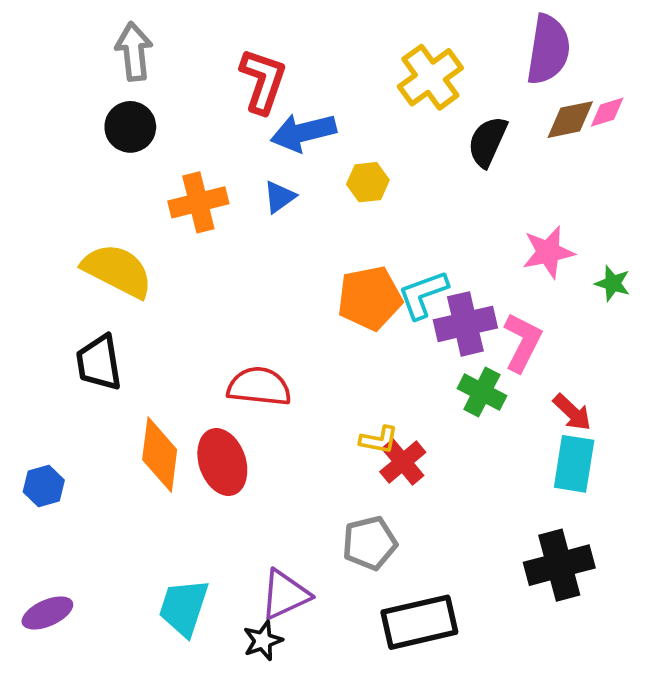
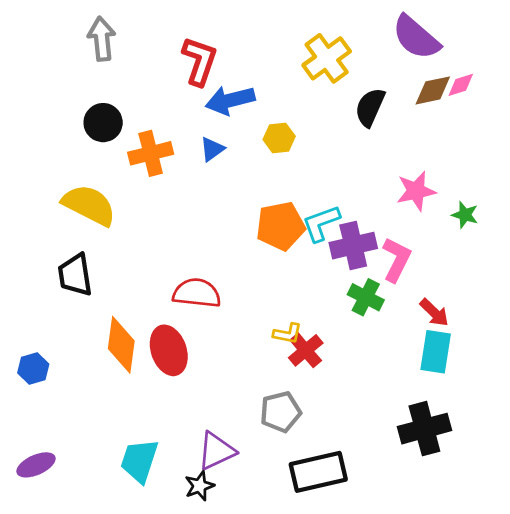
purple semicircle: (548, 50) -> (416, 37), turned 122
black circle: (130, 127) -> (103, 123), moved

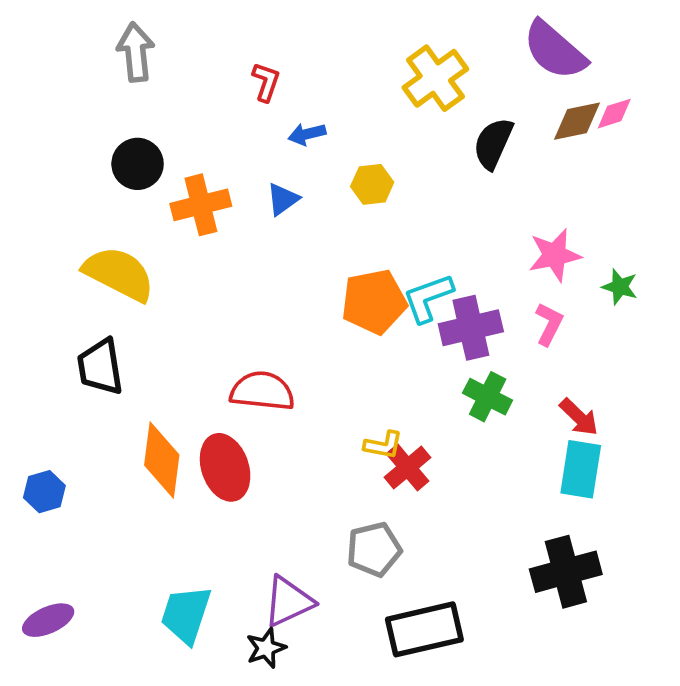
red L-shape: (199, 61) -> (266, 82), size x0.6
blue arrow: (230, 100) -> (307, 134), size x0.6
pink L-shape: (396, 260) -> (549, 324), moved, size x0.7

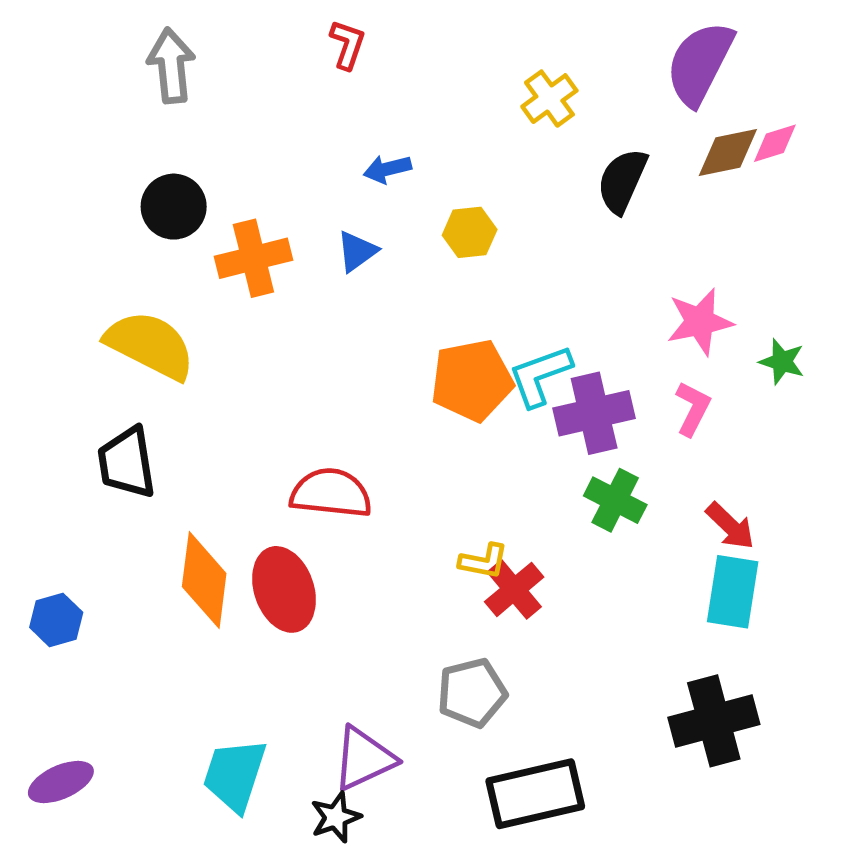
purple semicircle: (555, 50) -> (700, 63), turned 76
yellow cross: (435, 78) -> (549, 99), size x0.7
red L-shape: (266, 82) -> (347, 45), moved

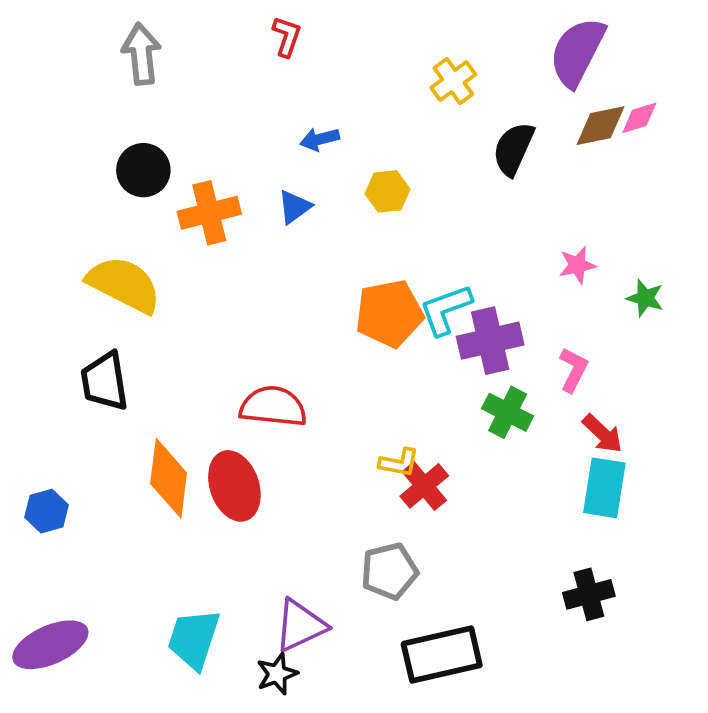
pink star: (700, 322) -> (577, 265), size x0.7
pink L-shape: (693, 409) -> (573, 370), moved
black cross: (714, 721) -> (589, 594), size x0.7
purple ellipse: (61, 782) -> (50, 645), size x1.4

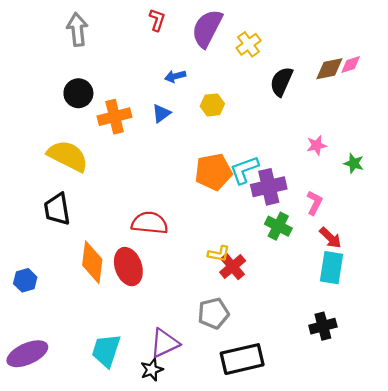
purple semicircle: (577, 52) -> (207, 28), moved

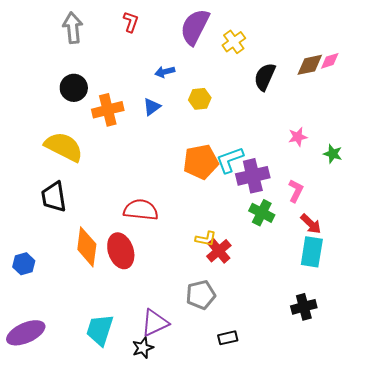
red L-shape: (157, 20) -> (131, 22), moved
black rectangle: (242, 359) -> (228, 338), size x0.5

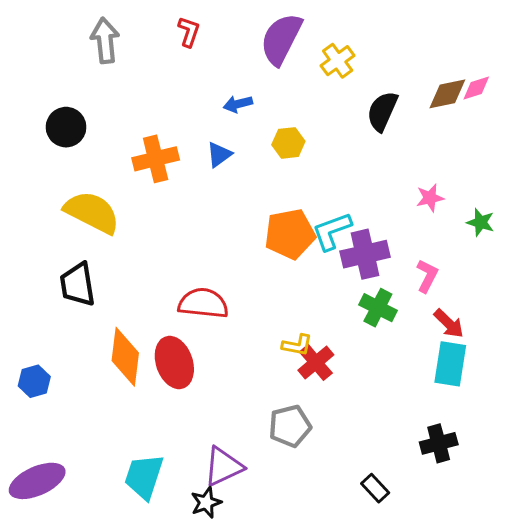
black circle: (74, 88) -> (66, 127), moved
black rectangle: (228, 338) -> (375, 488), moved, turned 60

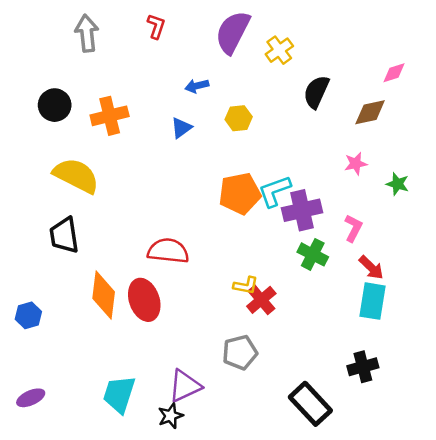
brown diamond: (447, 94) -> (370, 112), moved
orange cross: (156, 159) -> (110, 116), moved
purple ellipse: (37, 481) -> (31, 398), size x0.6
black rectangle: (375, 488) -> (310, 404), size x1.8

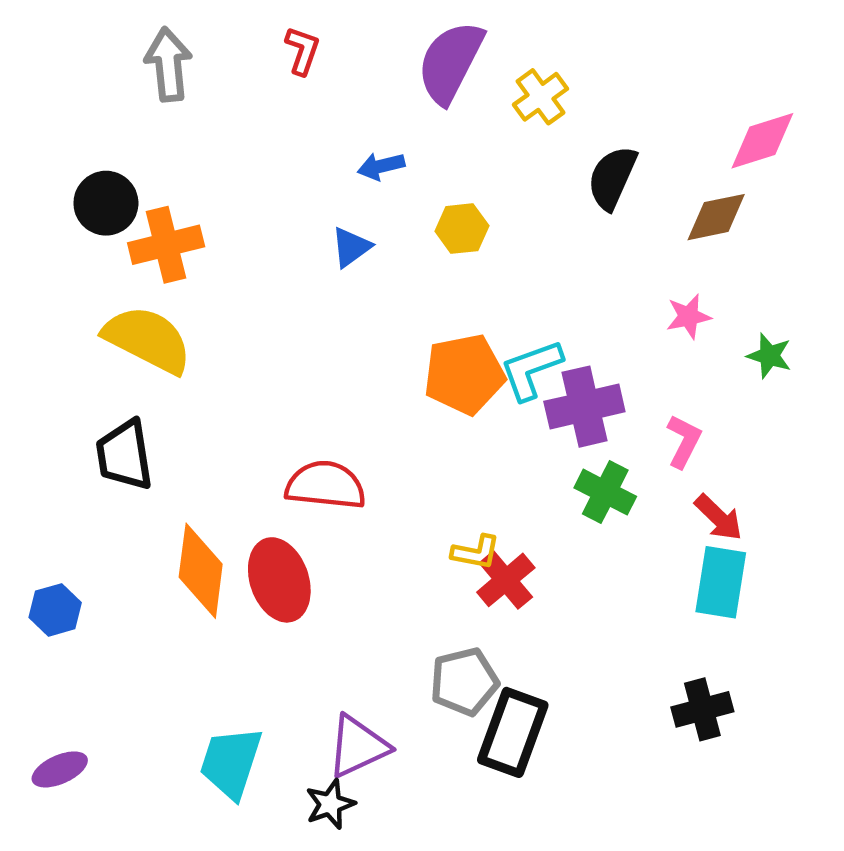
pink diamond: (394, 73) -> (762, 141), size x1.5
orange cross: (110, 116) -> (166, 245), moved
black rectangle: (310, 404) -> (513, 732), moved, turned 63

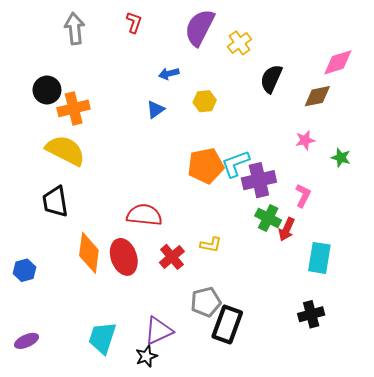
red arrow: (718, 518) -> (287, 229), moved, turned 70
red cross: (506, 580) -> (172, 257), moved

